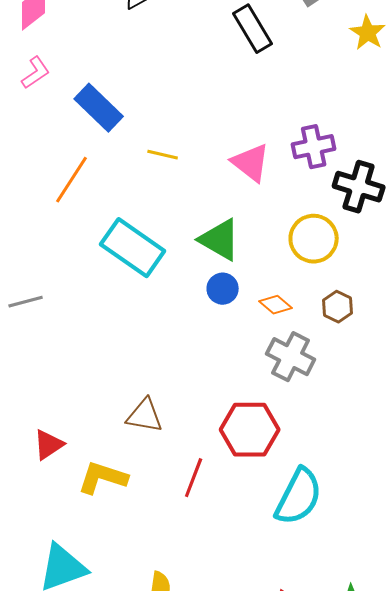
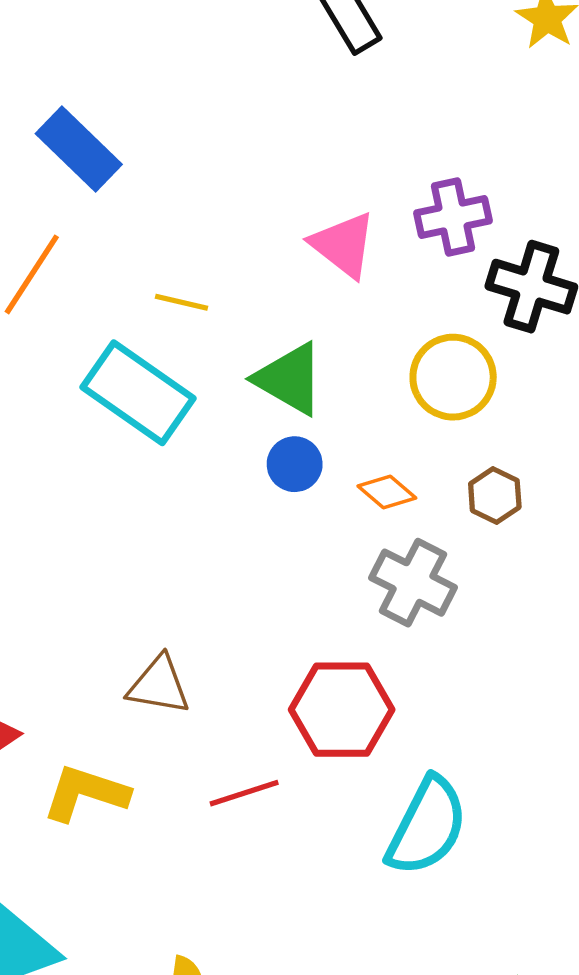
yellow line: (163, 155) -> (181, 302), moved
red line: (194, 478) -> (244, 793), turned 51

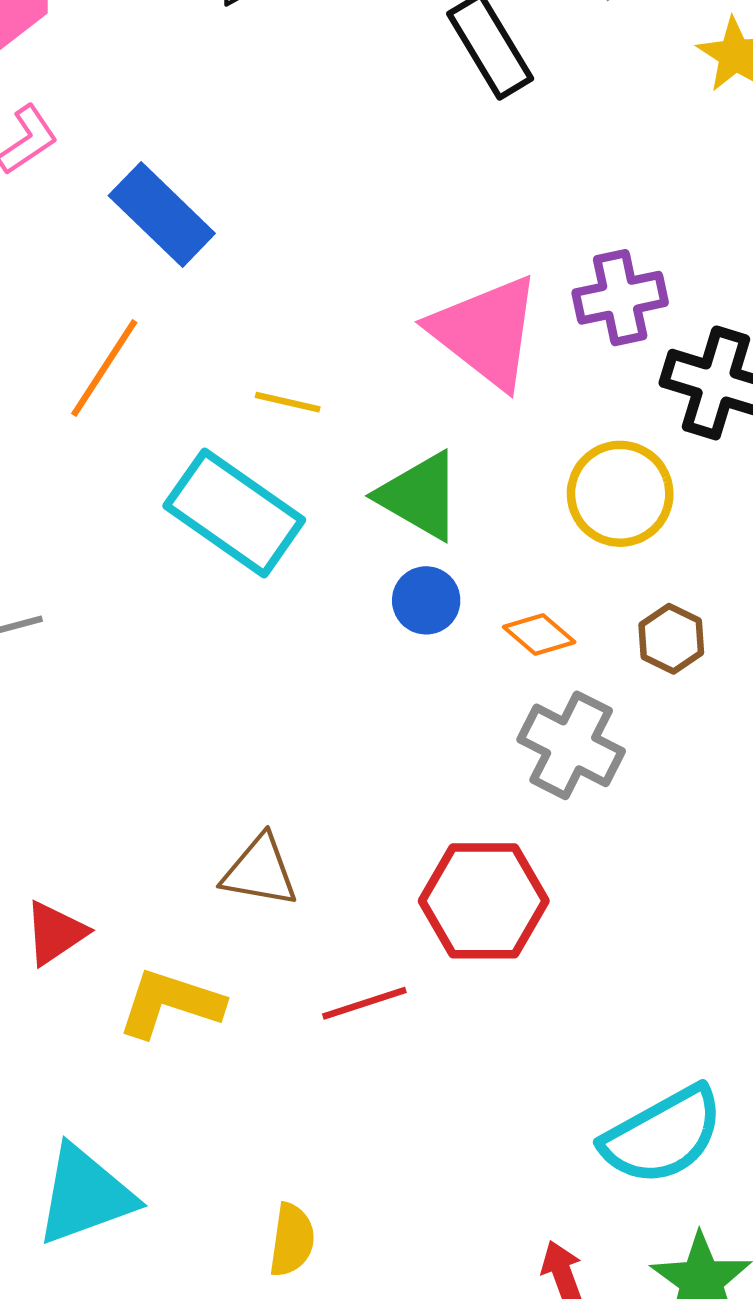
pink triangle: (343, 245) -> (486, 332), size x1.4
cyan semicircle: (427, 826) -> (663, 1135), moved, turned 34

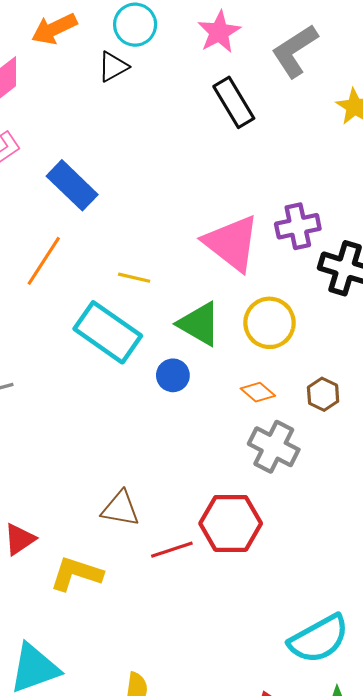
yellow circle: (620, 494) -> (269, 323), moved
blue circle: (426, 600) -> (173, 375), moved
red line: (364, 1003) -> (172, 550), moved

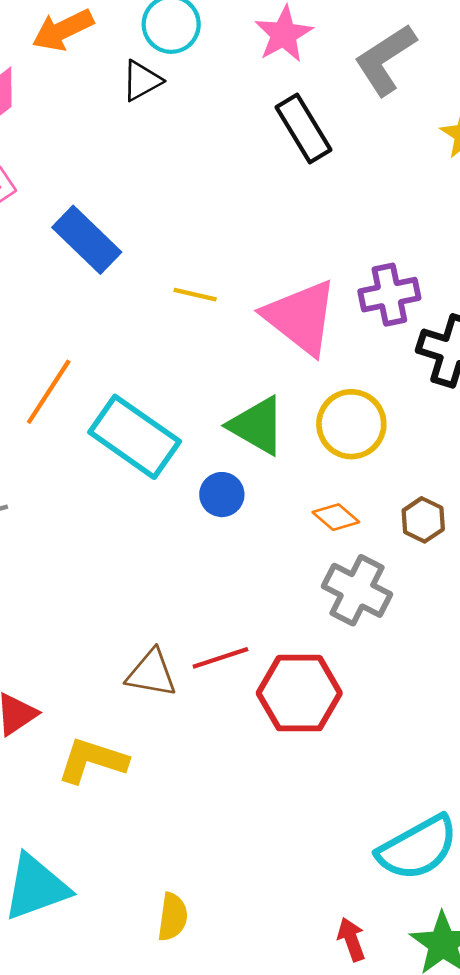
orange line: (44, 261) -> (49, 392), moved
yellow line: (134, 278) -> (195, 295), moved
red line: (172, 550) -> (220, 658), moved

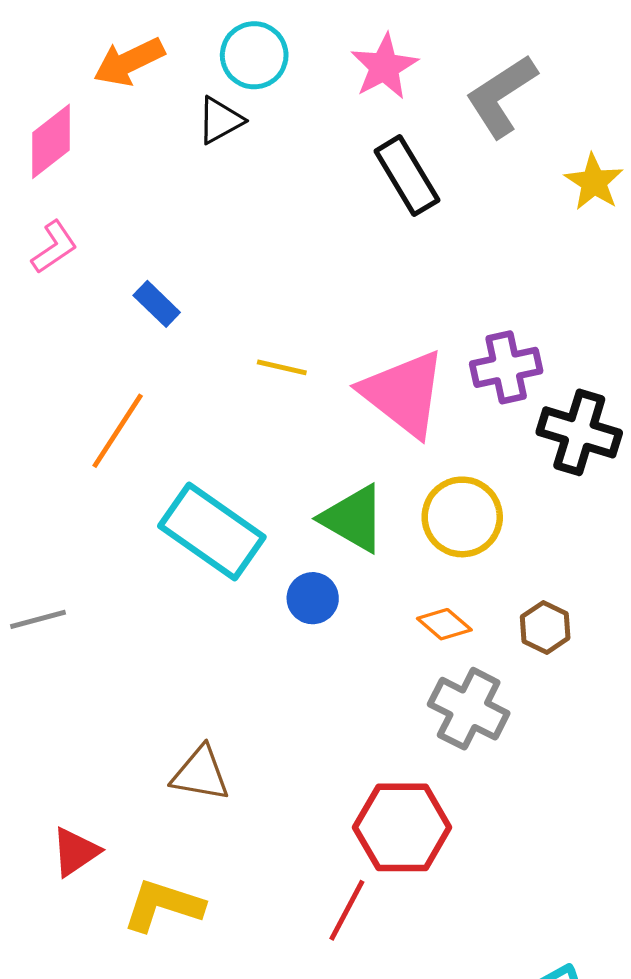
blue rectangle: (87, 240) -> (157, 304), size x0.6
orange line: (49, 392) -> (118, 431), moved
red line: (220, 658) -> (347, 910), moved, turned -44
brown triangle: (151, 673) -> (201, 774), moved

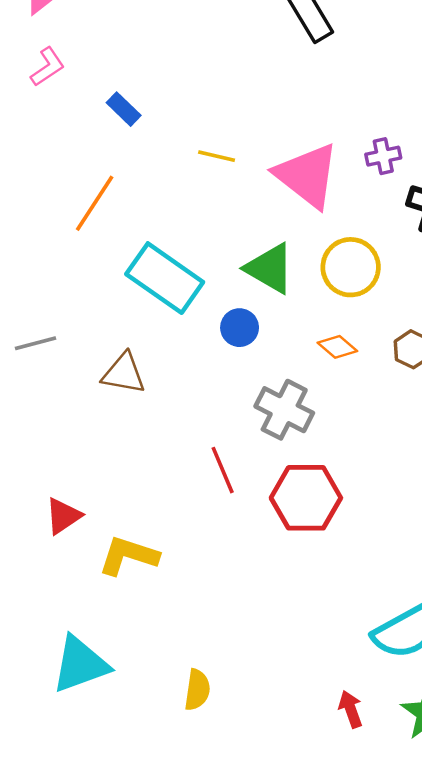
purple cross: (506, 367) -> (383, 156), size x0.7
gray cross: (469, 709) -> (284, 410), moved
brown triangle: (201, 774) -> (124, 373), moved
red line: (347, 910) -> (223, 470), moved, turned -51

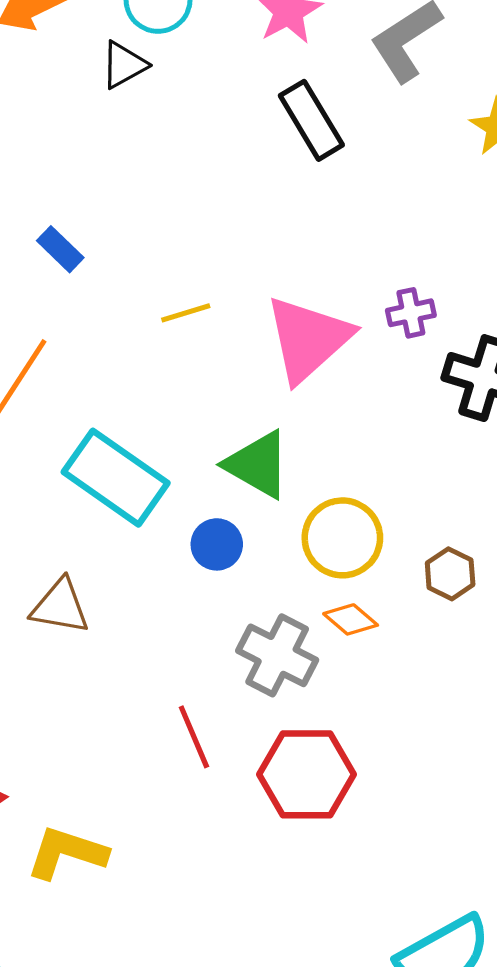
yellow line: (217, 156) -> (186, 313), turned -30
pink triangle: (307, 175) -> (308, 339), turned 40
yellow circle: (351, 267) -> (342, 538), moved
orange diamond: (337, 347) -> (351, 619), moved

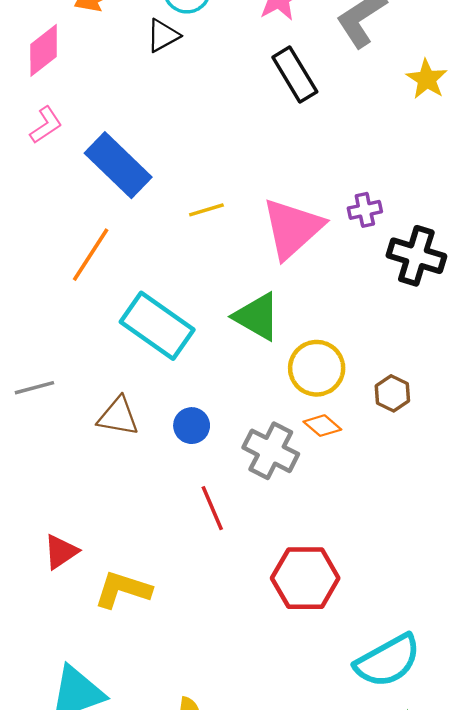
blue rectangle: (60, 249) -> (118, 165), size x2.0
blue circle: (217, 544) -> (192, 426), moved
red hexagon: (306, 774) -> (305, 578), moved

